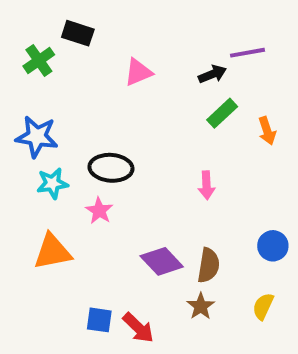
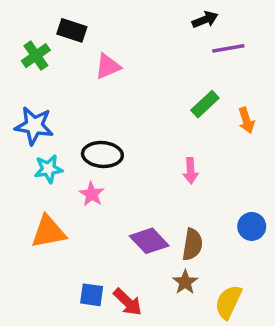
pink triangle: (138, 72) -> (108, 66), moved
black arrow: (212, 74) -> (205, 20), moved
yellow semicircle: (263, 306) -> (228, 302), moved, size x1.4

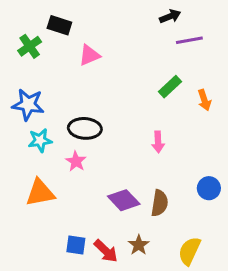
brown star: (185, 282) -> (139, 245), moved

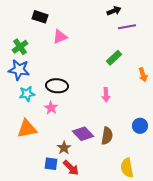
green cross: (30, 46) -> (20, 47), moved
orange arrow: (204, 100) -> (143, 75), moved
brown star: (139, 245) -> (64, 148), moved
yellow semicircle: (189, 251) -> (127, 168), turned -36

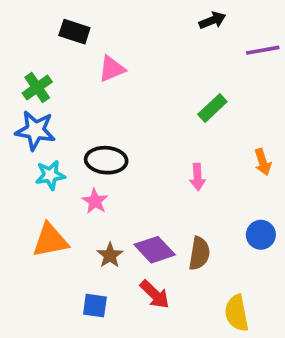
purple line: (127, 27) -> (263, 50), moved
orange arrow: (143, 75) -> (263, 162), moved
brown star: (64, 148) -> (110, 255), moved
red arrow: (71, 168) -> (155, 294), moved

